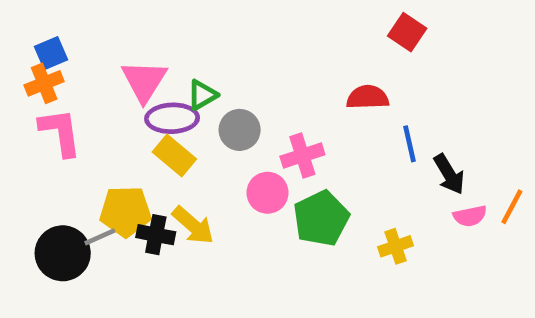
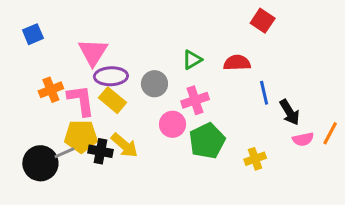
orange cross: (44, 83) -> (51, 90), moved
green triangle: (202, 95) -> (192, 60), moved
pink L-shape: (60, 132) -> (81, 100), moved

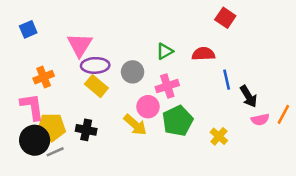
pink L-shape: (81, 100) -> (32, 107), moved
yellow pentagon: (81, 136) -> (51, 127), moved
yellow arrow: (124, 145) -> (135, 125), moved
gray line: (64, 153) -> (55, 152), moved
yellow cross: (255, 159) -> (219, 136), turned -30

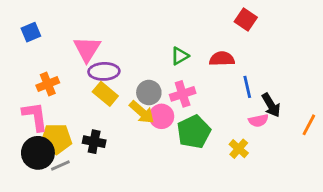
gray circle: (133, 72) -> (149, 92), moved
pink semicircle: (260, 120) -> (258, 121), moved
yellow arrow: (135, 125) -> (142, 112), moved

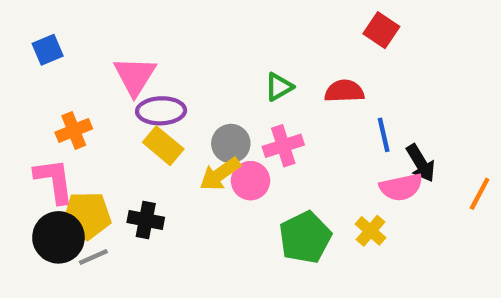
yellow arrow: (142, 112) -> (220, 174), turned 104
pink semicircle: (258, 121) -> (401, 187), size x1.4
green pentagon: (194, 132) -> (305, 237), moved

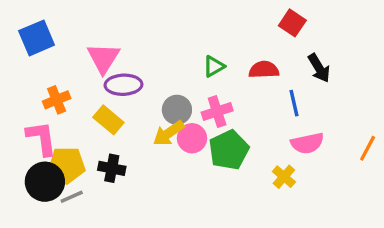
blue square: (48, 50) -> (37, 38), size x1.5
yellow rectangle: (163, 146) -> (108, 120), moved
black arrow: (421, 163) -> (319, 68), moved
green pentagon: (305, 237) -> (229, 150), moved

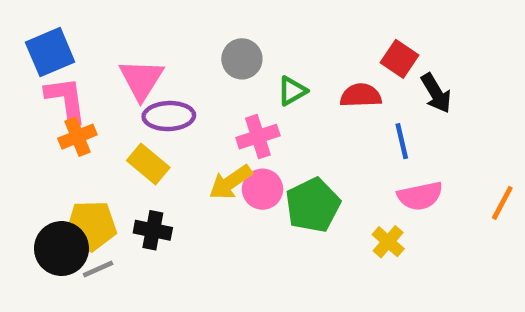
red square: (292, 23) -> (400, 59), moved
gray circle: (177, 110) -> (242, 59), moved
pink cross: (217, 111) -> (258, 137), moved
pink L-shape: (42, 138) -> (66, 100), moved

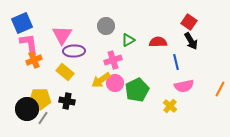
red square: (400, 59) -> (189, 22), moved
gray line: (98, 269) -> (43, 118), turned -32

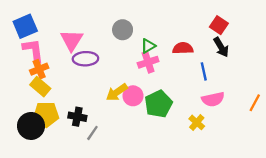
pink cross: (113, 60) -> (148, 62), moved
yellow rectangle: (65, 72) -> (40, 87), moved
gray line: (43, 118) -> (92, 133), moved

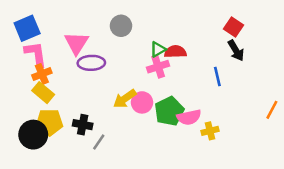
gray circle: (123, 30) -> (121, 26), moved
red semicircle: (183, 48) -> (175, 52), moved
pink semicircle: (213, 99) -> (189, 117), moved
yellow cross: (197, 122) -> (210, 131), turned 35

